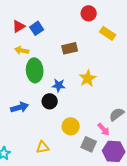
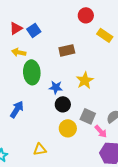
black circle: (50, 101) -> (63, 104), moved
blue arrow: (20, 107) -> (17, 109), turned -42
gray square: (89, 144) -> (88, 116), moved

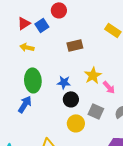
red circle: (86, 15) -> (59, 10), moved
green ellipse: (32, 72) -> (33, 80), moved
pink arrow: (101, 131) -> (109, 87), moved

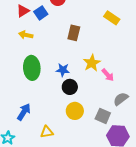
brown rectangle: (75, 45) -> (74, 33), turned -63
blue arrow: (25, 104) -> (24, 112), moved
gray square: (96, 111) -> (103, 116), moved

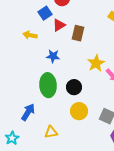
red triangle: (23, 11) -> (59, 25), moved
green ellipse: (32, 68) -> (48, 85), moved
blue star: (63, 70) -> (53, 56), moved

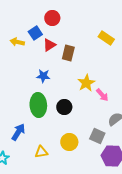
yellow arrow: (30, 35) -> (17, 42), moved
yellow circle: (79, 111) -> (69, 142), moved

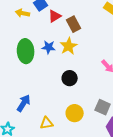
brown rectangle: (68, 53) -> (74, 24), turned -42
yellow star: (86, 83) -> (69, 46), moved
green ellipse: (38, 105) -> (26, 51), moved

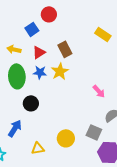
yellow arrow: (23, 13) -> (14, 49), moved
red triangle: (55, 16) -> (39, 52), moved
black circle: (70, 78) -> (31, 103), moved

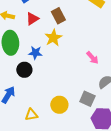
blue star: (40, 72) -> (35, 53), moved

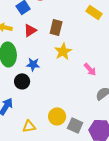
brown rectangle: (58, 16) -> (56, 27), turned 42
yellow star: (53, 38) -> (63, 51), moved
gray square: (87, 99) -> (75, 125), moved

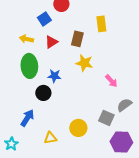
yellow rectangle: (94, 12) -> (101, 24), moved, turned 49
yellow star: (63, 51) -> (84, 63), turned -30
gray square: (75, 125) -> (106, 118), moved

